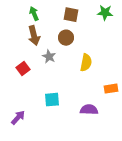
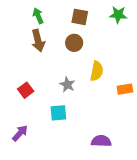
gray star: (49, 57) -> (67, 85), moved
red square: (23, 69) -> (26, 90), moved
orange rectangle: (111, 89) -> (125, 89), moved
purple semicircle: (89, 110) -> (101, 141), moved

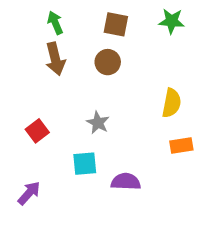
yellow semicircle: (97, 71) -> (172, 103), moved
orange rectangle: (125, 89) -> (181, 146), moved
purple semicircle: (101, 141) -> (126, 182), moved

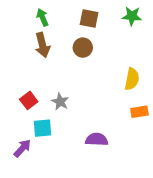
gray star: (98, 123) -> (60, 102), moved
cyan square: (85, 164) -> (43, 128), moved

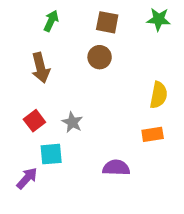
green arrow: (43, 17) -> (51, 21), turned 48
brown arrow: (43, 45) -> (41, 68), moved
orange rectangle: (139, 112) -> (153, 134), moved

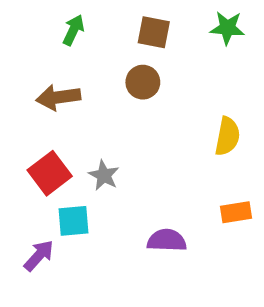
brown arrow: (41, 68) -> (58, 97), turned 96
red square: (34, 121) -> (50, 173), size x1.4
orange rectangle: (153, 134) -> (236, 212), moved

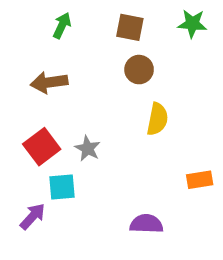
brown circle: (143, 82) -> (139, 70), moved
yellow semicircle: (227, 136) -> (157, 119), moved
purple semicircle: (167, 240) -> (146, 224), moved

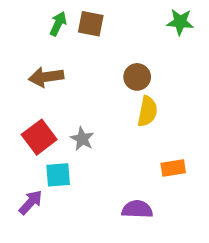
brown square: (130, 27) -> (91, 24), moved
brown circle: (139, 70) -> (137, 77), moved
orange rectangle: (200, 180) -> (173, 168), moved

